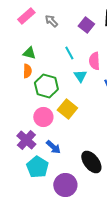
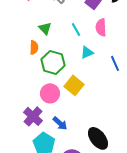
green triangle: (29, 53) -> (45, 28), moved, turned 32
pink semicircle: (94, 61) -> (101, 27), moved
cyan triangle: (80, 76) -> (87, 52), turned 40

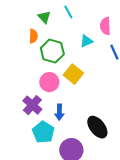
pink semicircle: (101, 27) -> (105, 26), moved
cyan line: (76, 29) -> (68, 12), moved
blue arrow: (60, 123) -> (59, 112), turned 49

